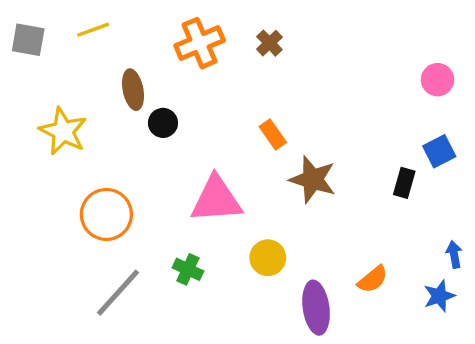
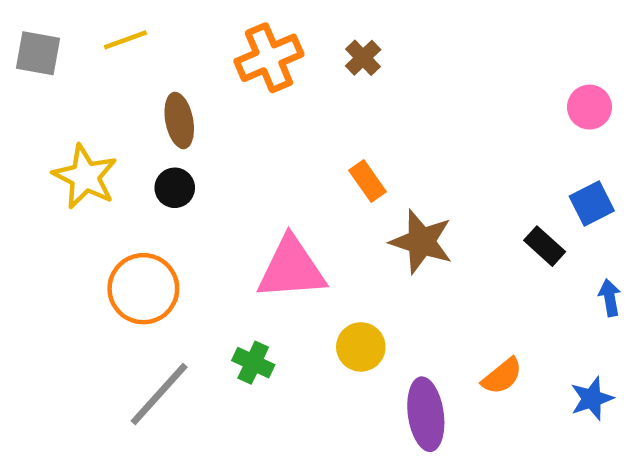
black circle: (163, 123) -> (175, 188), moved
black rectangle: (404, 183) -> (545, 246), turned -64
blue arrow: (454, 254) -> (610, 298), moved

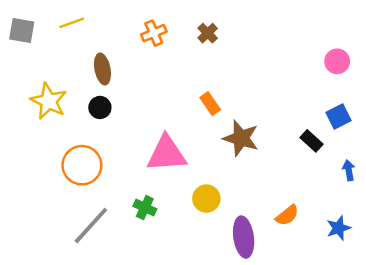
orange cross: (269, 58) -> (154, 33), size x0.7

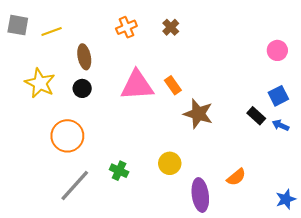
yellow line: (72, 23) -> (52, 31), moved
pink triangle: (167, 154) -> (137, 85), moved
blue arrow: (349, 170) -> (280, 125), moved, turned -56
blue star: (338, 228) -> (286, 199), moved

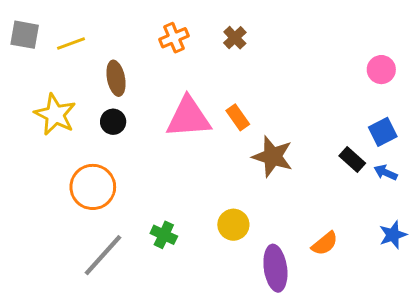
blue star: (286, 199) -> (393, 235), moved

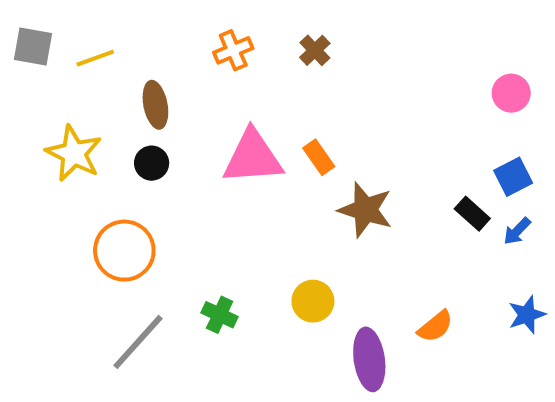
blue arrow: (386, 172) -> (517, 231), turned -70

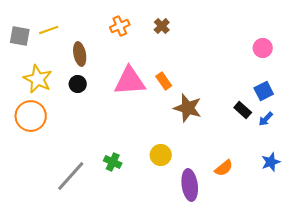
gray square: (33, 46) -> (20, 36), moved
orange circle: (124, 251) -> (31, 116), moved

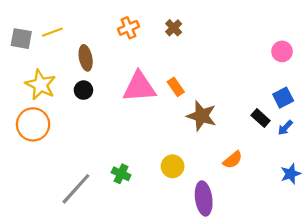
orange semicircle: (224, 168) -> (233, 160), moved

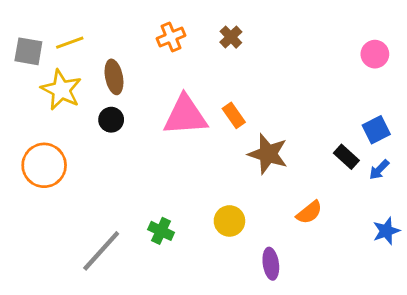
pink circle: (282, 51) -> (375, 54), moved
yellow star: (41, 85) -> (61, 90), moved
purple ellipse: (204, 198) -> (271, 264), size x0.7

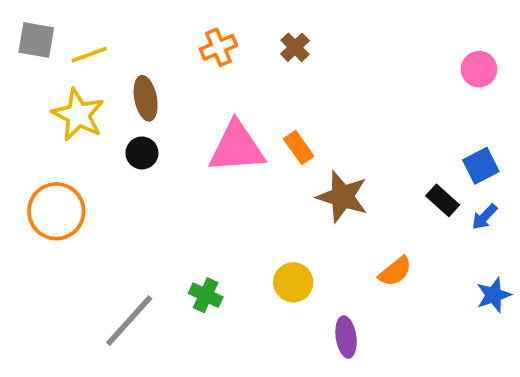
gray square: (28, 51) -> (36, 40), moved

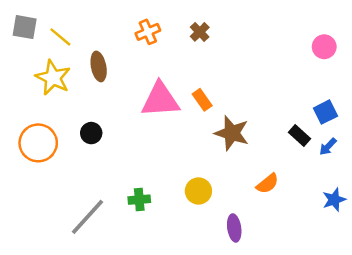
yellow line: (89, 55) -> (60, 37), turned 60
black circle: (142, 153) -> (91, 133), moved
green cross: (206, 295) -> (139, 200), turned -30

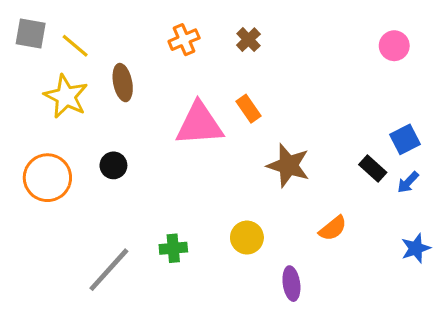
pink circle: (324, 47) -> (394, 46), moved
orange rectangle: (202, 100) -> (248, 109), moved

